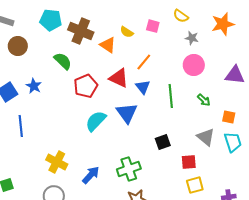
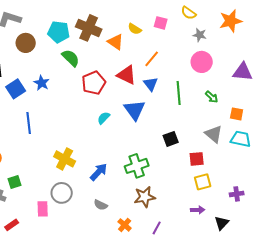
cyan pentagon: (51, 20) -> (59, 32), moved
cyan semicircle: (96, 121) -> (104, 118), size x0.6
cyan trapezoid: (233, 142) -> (241, 139), turned -60

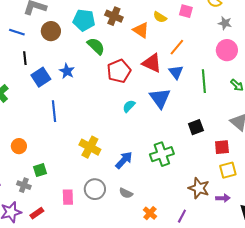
brown cross: (89, 28) -> (114, 16), size x0.7
gray circle: (62, 193) -> (95, 189), moved
brown star: (145, 197) -> (199, 188), moved, turned 30

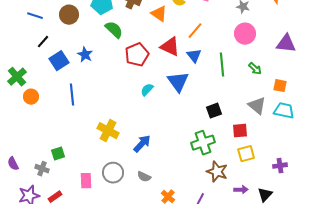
black line: (25, 58) -> (43, 42), turned 48
orange circle: (19, 146) -> (31, 97), moved
green cross: (162, 154) -> (203, 143), moved
purple arrow: (223, 198) -> (241, 190), moved

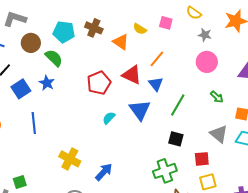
green semicircle: (114, 30) -> (54, 58), moved
green line: (222, 65) -> (178, 105), moved, turned 35
black square: (214, 111) -> (176, 139), turned 35

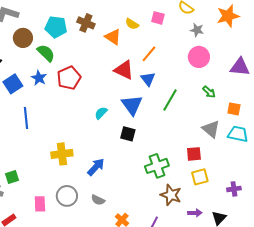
red pentagon: (99, 83) -> (69, 78), moved
black square: (176, 139) -> (128, 134), moved
yellow cross: (70, 159) -> (62, 154), turned -35

